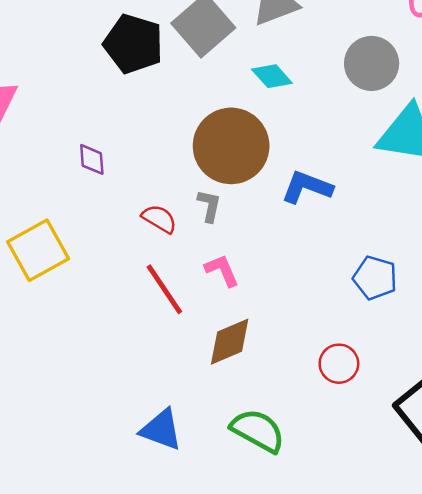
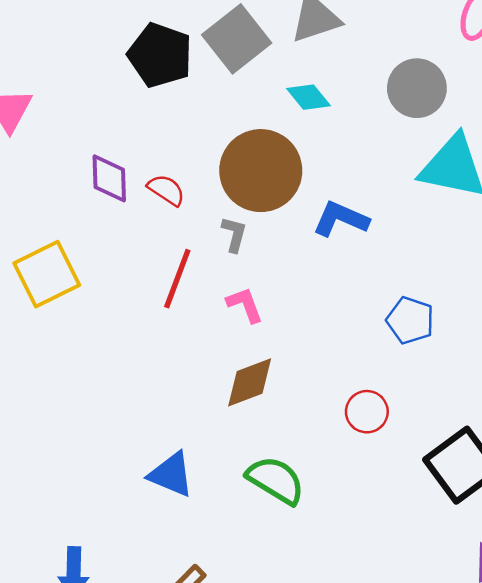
purple diamond: (92, 159) -> (109, 178), size x1.4
red semicircle: (159, 219) -> (166, 190), moved
red line: (164, 289) -> (177, 279), moved, turned 52

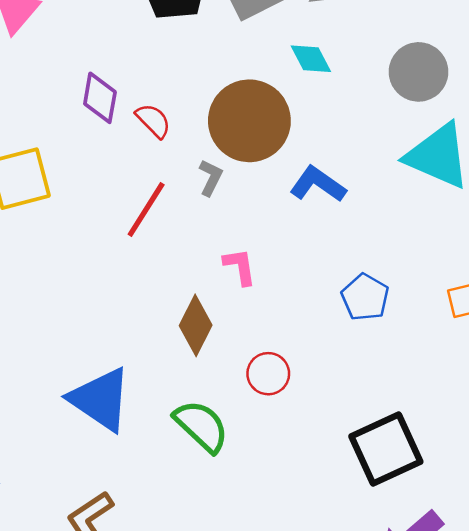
pink L-shape: (245, 305) -> (240, 267), moved
brown diamond: (250, 382) -> (196, 325), turned -54
red circle: (367, 412) -> (268, 374), moved
blue triangle: (171, 474) -> (100, 399), size x1.4

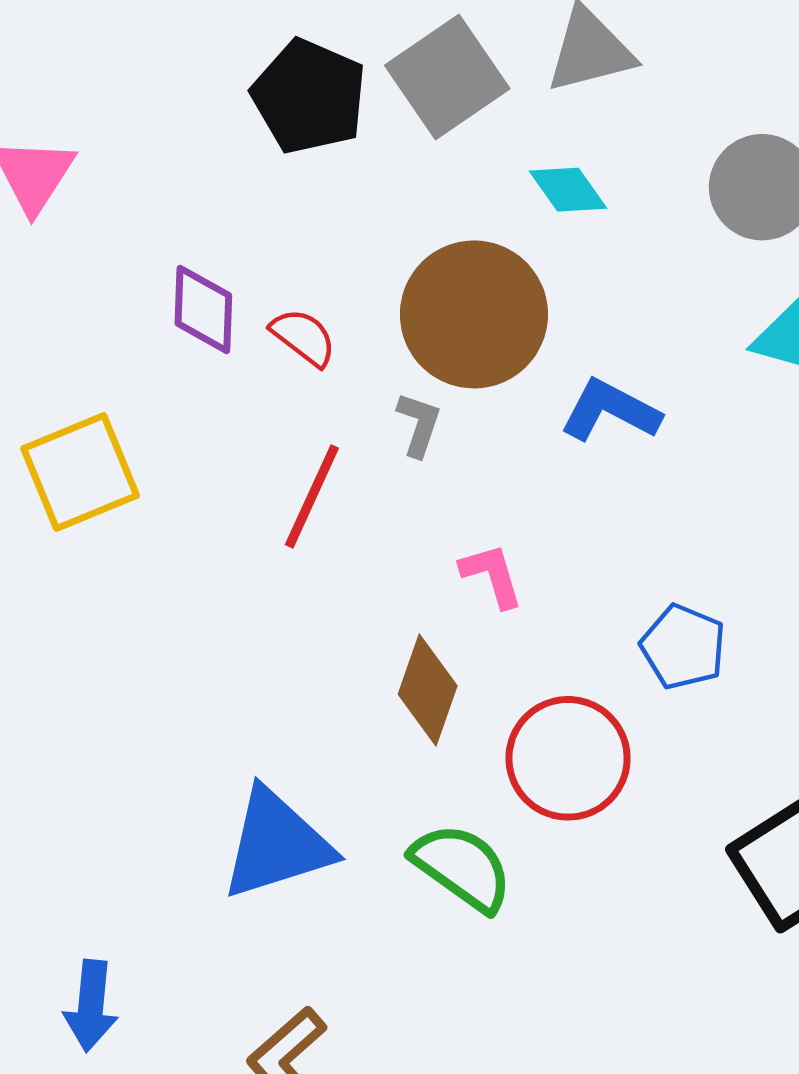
blue pentagon: (365, 297) -> (683, 647), moved
red circle: (268, 374) -> (568, 758), size x1.6
blue triangle: (100, 399) -> (277, 844), turned -44

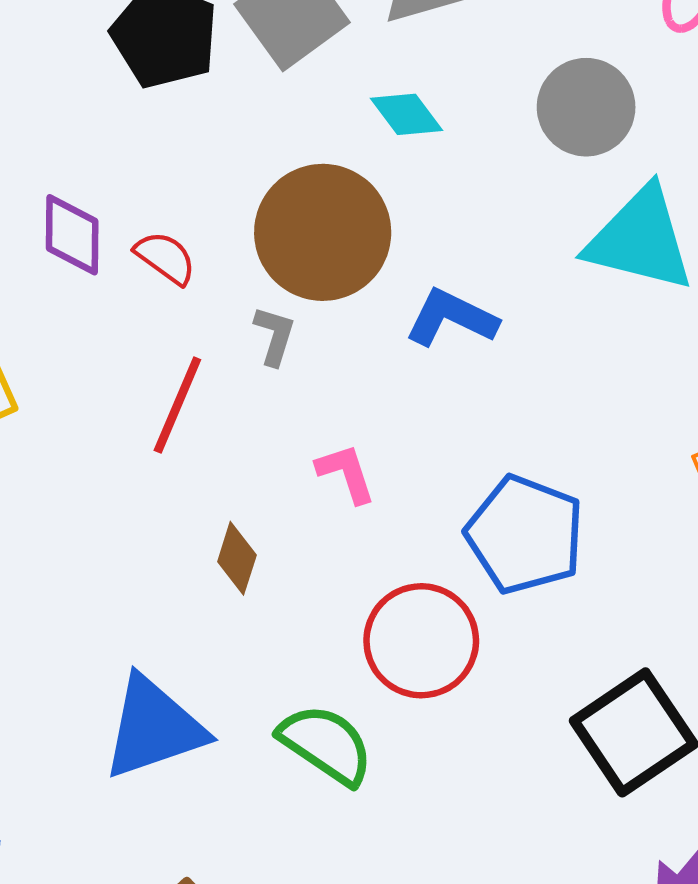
blue pentagon: (683, 647) -> (525, 535), size x1.5
brown diamond: (428, 690) -> (237, 558), moved, size x0.7

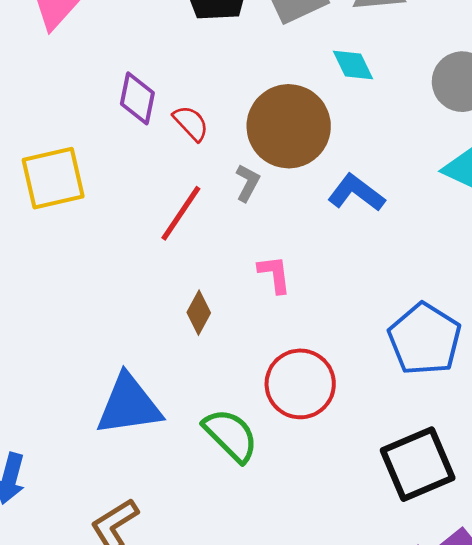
blue pentagon: (525, 535) -> (425, 339), moved

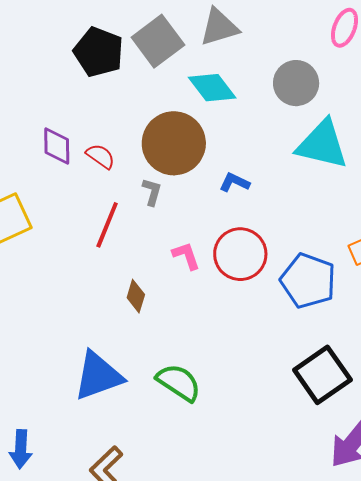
cyan diamond: (353, 65) -> (212, 88), size x1.4
blue L-shape: (356, 193) -> (234, 182), size x0.7
red circle: (300, 384) -> (240, 254), moved

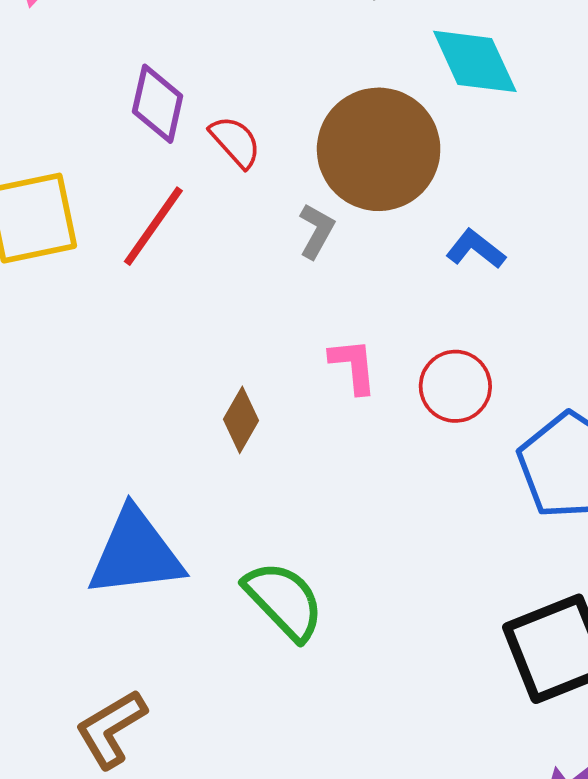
red line: (107, 225) -> (153, 226), moved
red circle: (240, 254) -> (455, 386), size x0.7

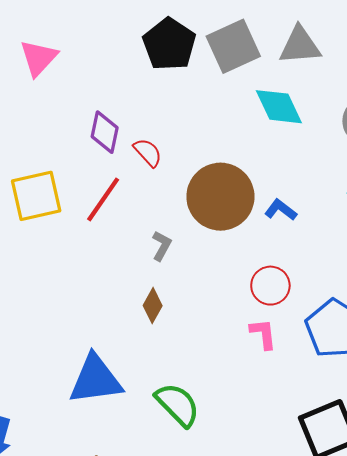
brown circle: (379, 149) -> (220, 197), moved
gray L-shape: (317, 231) -> (162, 246), moved
pink L-shape: (353, 366) -> (263, 334), moved

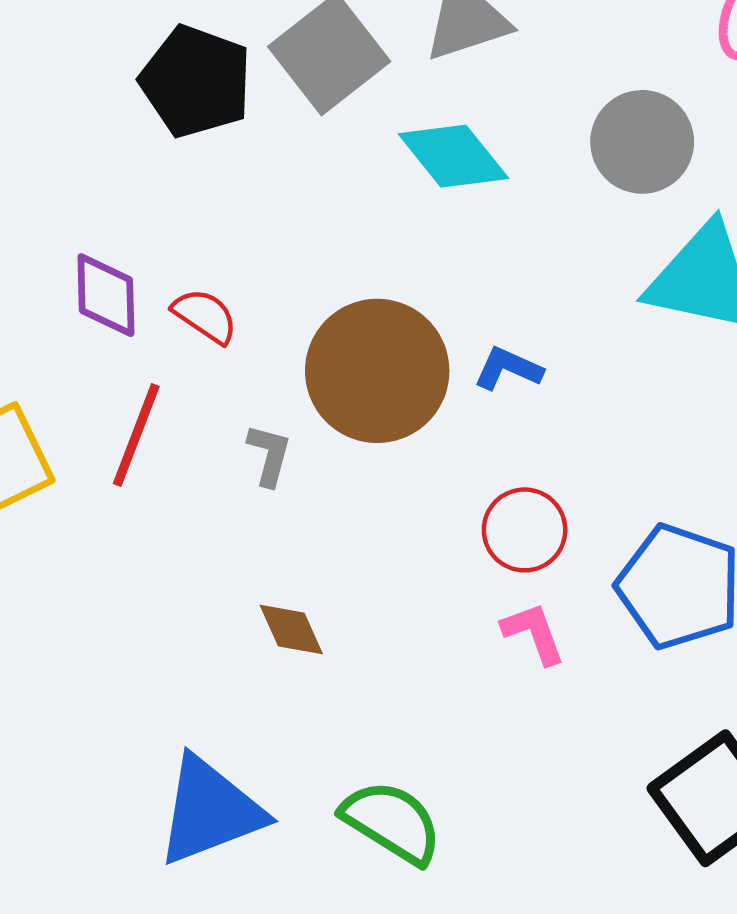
gray L-shape: (162, 246) -> (269, 455), moved
brown diamond: (153, 306) -> (291, 630), turned -40

